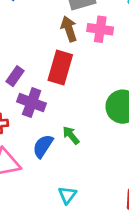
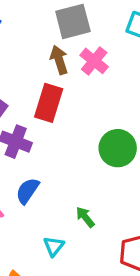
pink cross: (100, 29) -> (94, 61), turned 30
green arrow: (71, 135) -> (85, 217), moved

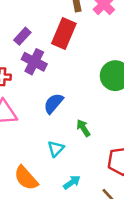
blue semicircle: (27, 191) -> (53, 103), moved

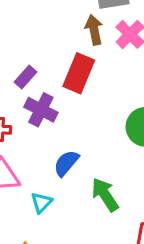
green arrow: (83, 128) -> (105, 195), size x1.5
cyan triangle: (56, 149) -> (41, 203), moved

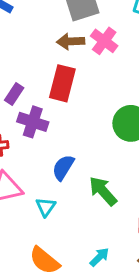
brown arrow: (94, 30) -> (71, 41), turned -72

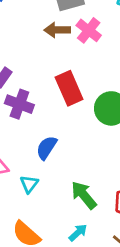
red rectangle: (62, 83) -> (69, 88), moved, turned -40
green arrow: (103, 191) -> (84, 195), moved

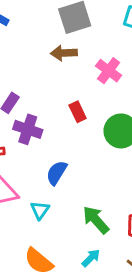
pink cross: (89, 30) -> (109, 71), moved
red rectangle: (69, 88) -> (78, 112), size x0.6

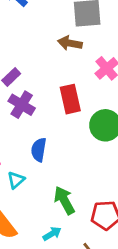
red rectangle: (78, 112) -> (70, 99), size x1.5
blue semicircle: (57, 173) -> (39, 150), turned -35

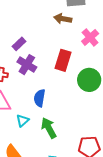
red rectangle: (70, 99) -> (63, 60), turned 30
green arrow: (64, 200) -> (49, 128), moved

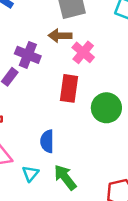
pink cross: (90, 37) -> (83, 52), moved
purple cross: (27, 65) -> (28, 55), moved

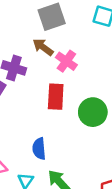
brown arrow: (60, 36) -> (43, 47), turned 40

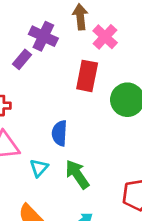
brown arrow: (43, 47) -> (80, 17), turned 40

